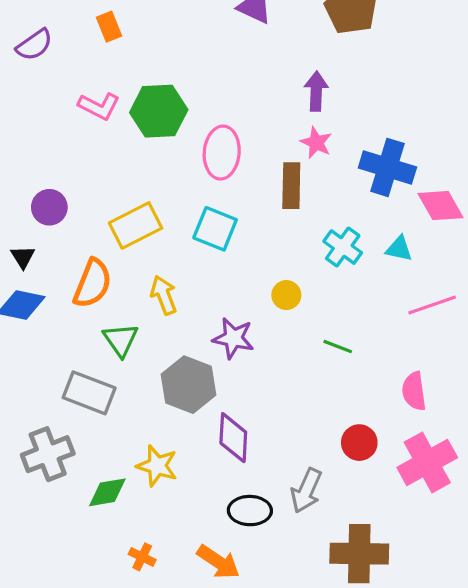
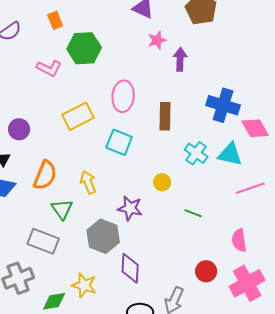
green hexagon: (159, 111) -> (84, 48), moved
pink star: (316, 143) -> (157, 40), moved, turned 30
yellow rectangle: (136, 225) -> (78, 116), moved
cyan triangle: (399, 249) -> (230, 154), size x1.5

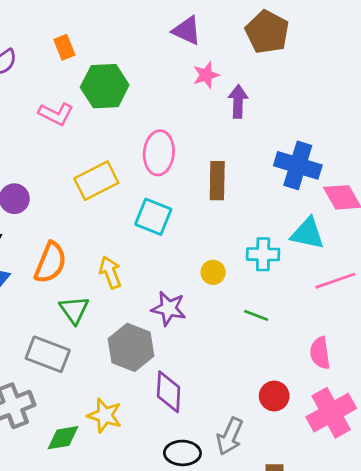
cyan cross: (196, 153) -> (263, 254), moved, turned -35

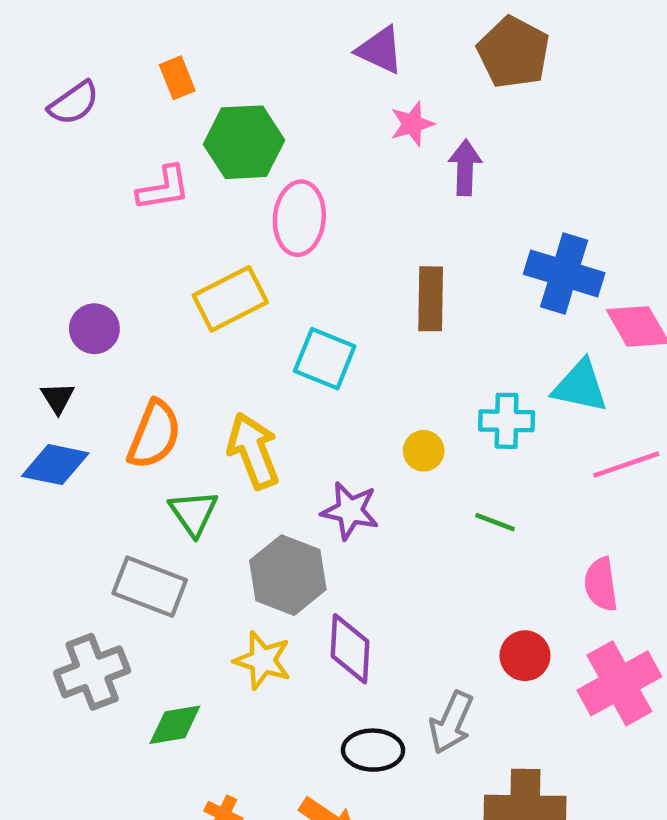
pink L-shape: (56, 114) -> (163, 188), turned -36
pink ellipse: (159, 153) -> (299, 218), moved
yellow arrow: (110, 272) -> (253, 451), size x1.4
yellow star: (105, 415) -> (262, 660), moved

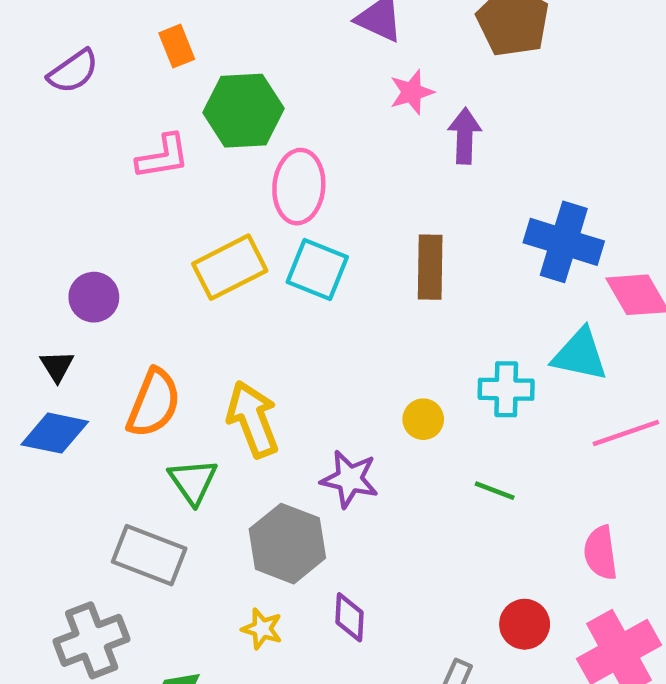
cyan square: (325, 359) -> (317, 269), moved
purple diamond: (350, 649) -> (350, 617), size x0.7
yellow star: (262, 660) -> (262, 629), size x0.7

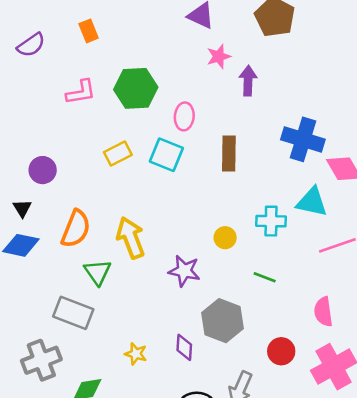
green hexagon: (244, 111) -> (136, 88), moved
pink ellipse: (299, 187) -> (184, 116), moved, size x0.7
yellow rectangle: (230, 267) -> (118, 153), size x0.7
gray hexagon: (287, 544) -> (223, 321), moved

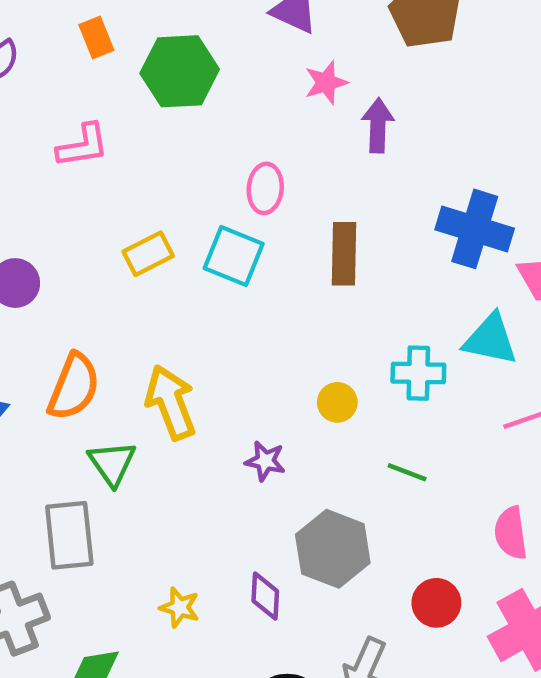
green hexagon: (136, 88) -> (180, 71), moved
purple star: (184, 271) -> (265, 461), size x0.7
gray rectangle: (73, 313) -> (69, 535), turned 63

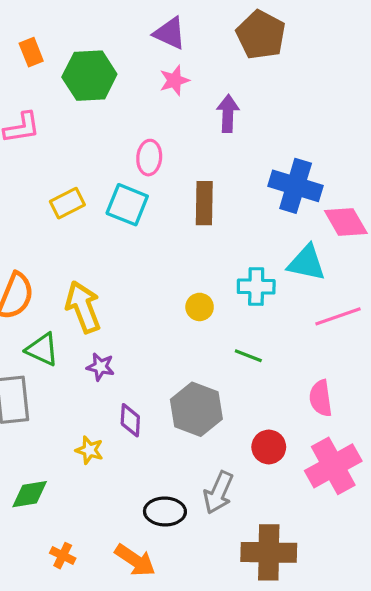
pink star: (326, 83) -> (174, 80), moved
purple star: (265, 461) -> (100, 367), moved
green triangle: (112, 463) -> (42, 349), turned -30
purple diamond: (265, 596) -> (130, 420), moved

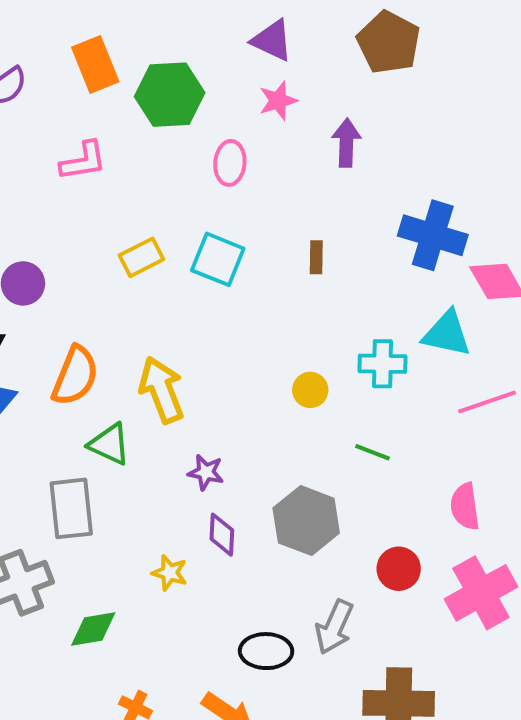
orange rectangle: (31, 52) -> (95, 64), size x1.5
pink ellipse: (149, 158) -> (230, 163), moved
brown rectangle: (204, 203) -> (316, 257), size x0.6
purple star: (100, 367) -> (206, 472), moved

